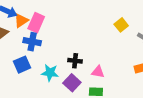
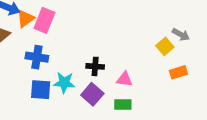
yellow square: (121, 25) -> (165, 46), moved
blue cross: (32, 42) -> (37, 57), moved
blue square: (22, 65) -> (41, 90), moved, turned 30

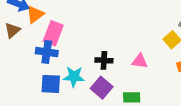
pink rectangle: (44, 20) -> (53, 33), moved
pink triangle: (125, 79) -> (140, 61), moved

